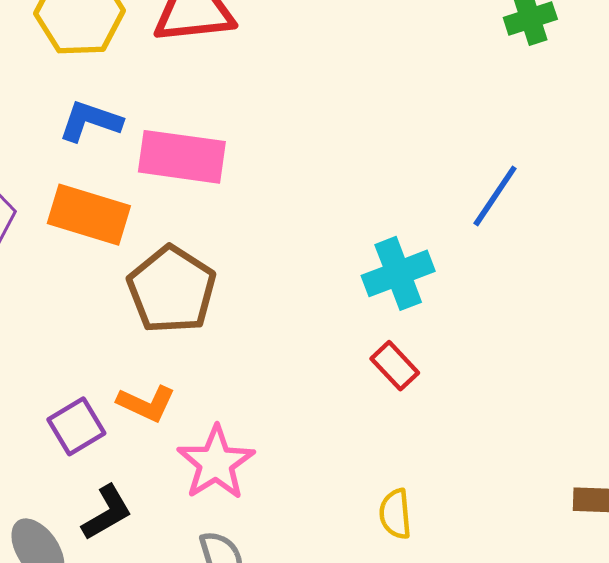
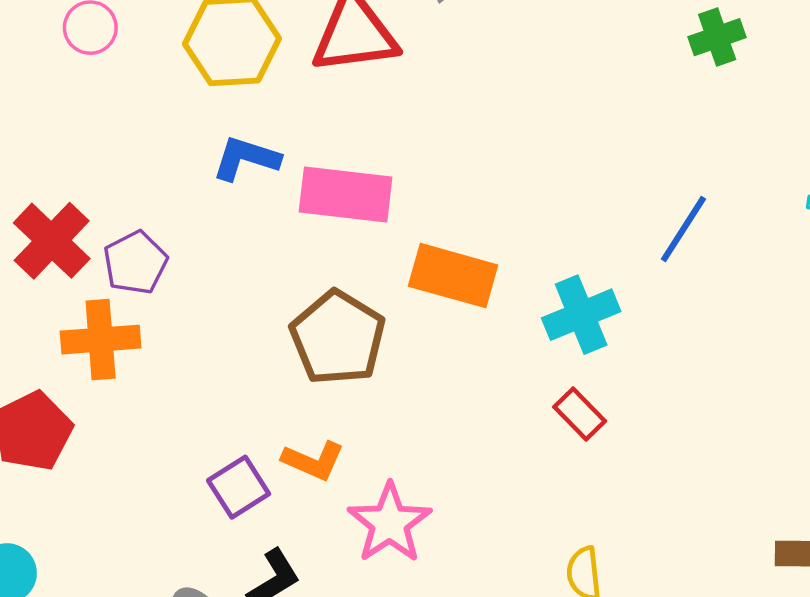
orange rectangle: (89, 215) -> (453, 276), moved

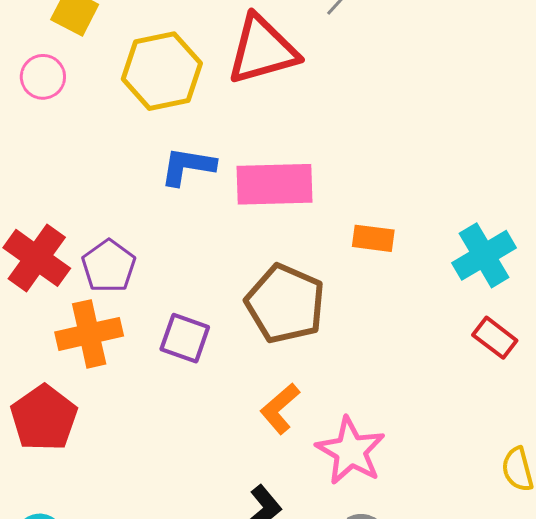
orange rectangle: (453, 276) -> (373, 238), size x0.6
orange L-shape: (313, 461) -> (280, 409), turned 124
purple square: (239, 487) -> (185, 338), moved, turned -30

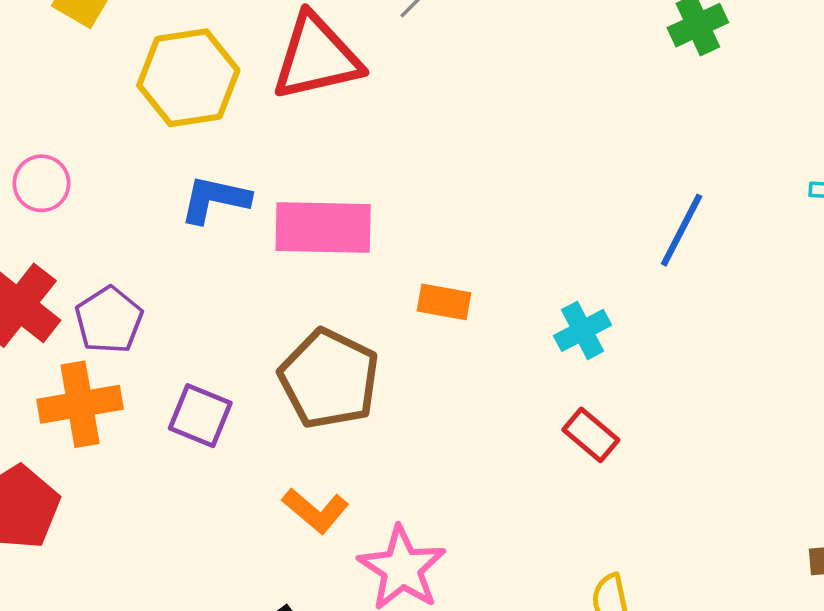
pink circle: (43, 77) -> (41, 183), moved
cyan cross: (484, 255) -> (583, 330), size x0.7
orange L-shape: (280, 409) -> (316, 510), turned -102

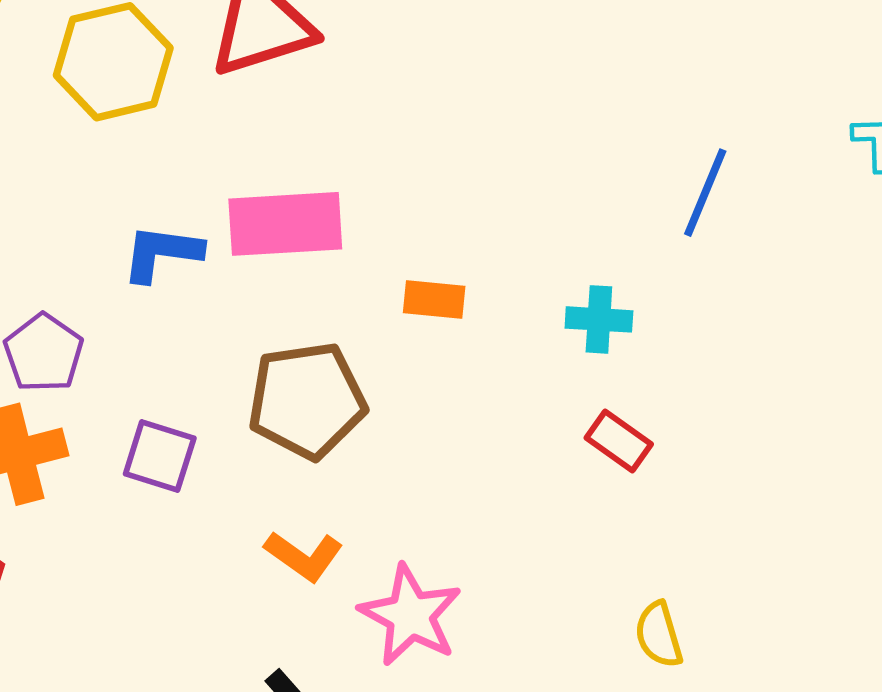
blue L-shape: (215, 199) -> (162, 253), moved
cyan cross: (583, 330) -> (599, 319), turned 36
brown pentagon: (329, 379) -> (307, 400), turned -30

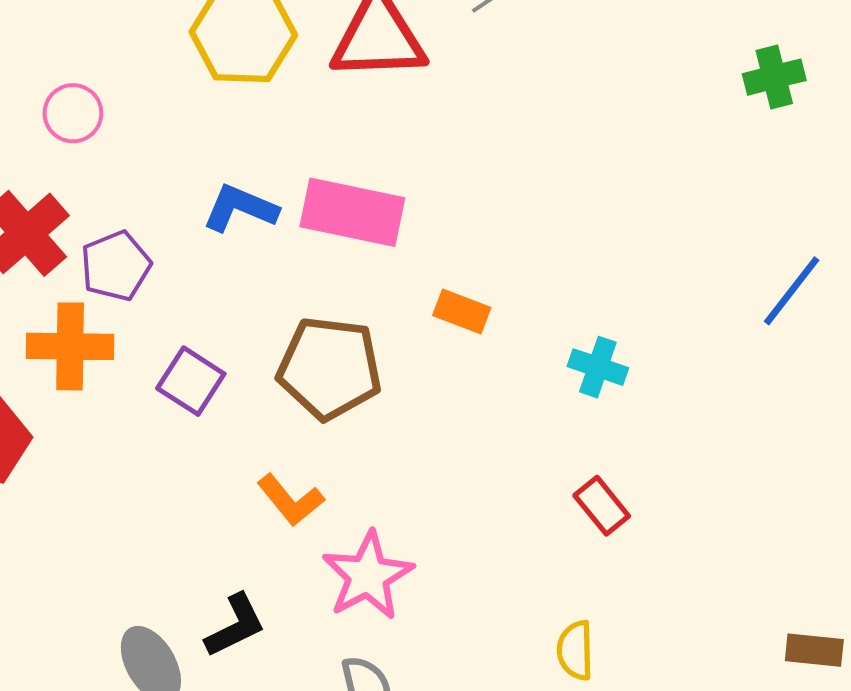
blue line: (705, 193) -> (792, 291), moved
red rectangle: (619, 441) -> (602, 506), moved

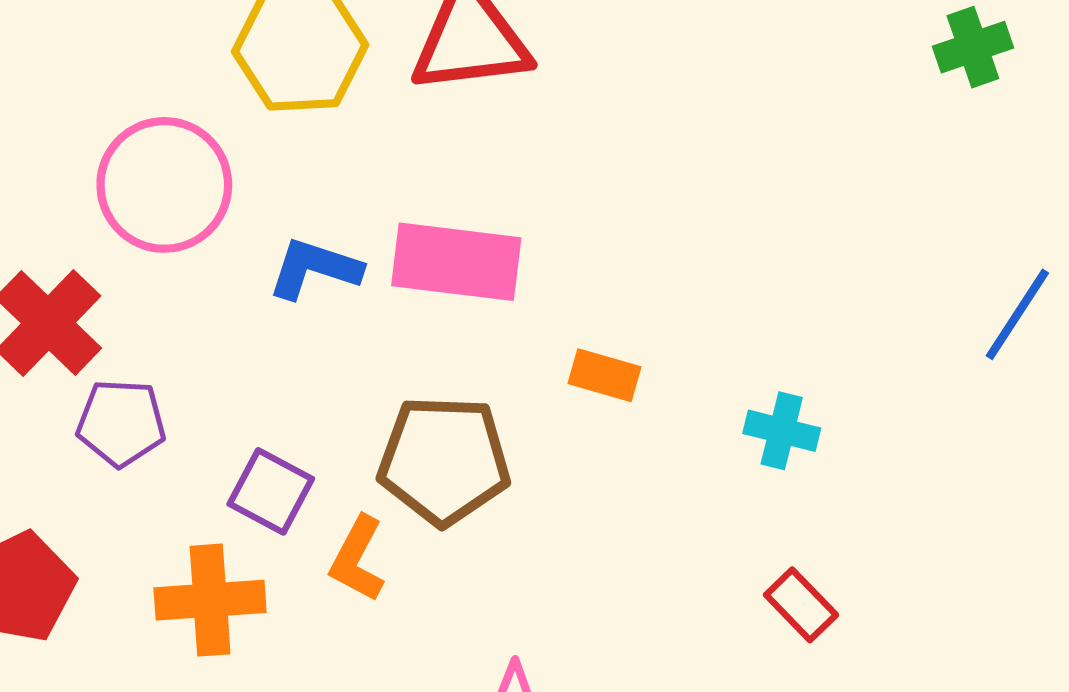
pink circle: (73, 113) -> (164, 185), moved, size x1.8
purple pentagon: (116, 266) -> (121, 423), moved, turned 30
orange cross: (70, 346) -> (210, 600), moved
orange L-shape: (291, 500) -> (357, 559), moved, turned 72

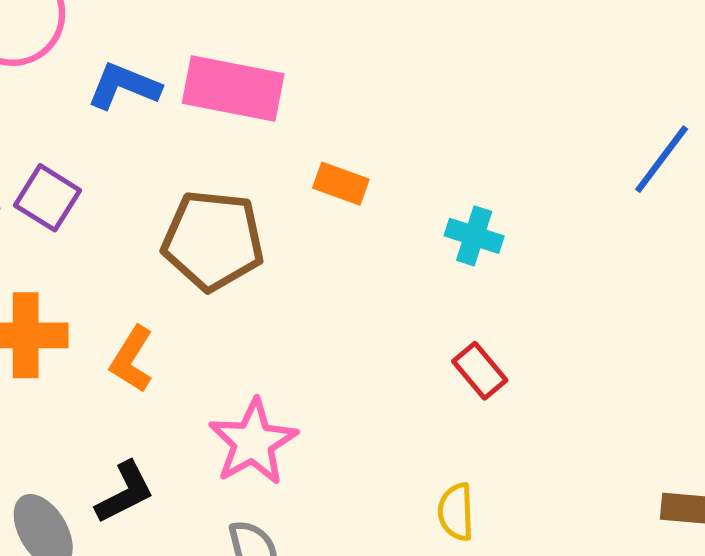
purple square: (271, 491) -> (48, 198), moved
orange L-shape: (357, 559) -> (132, 359), moved

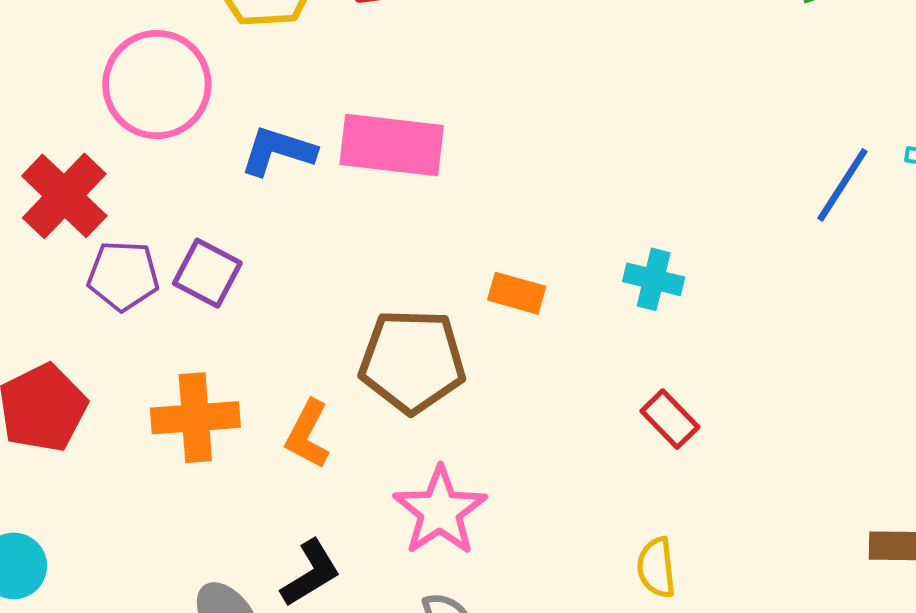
orange rectangle: (341, 184) -> (517, 293), moved
brown pentagon: (213, 240) -> (412, 361), moved

